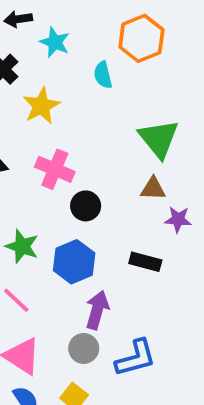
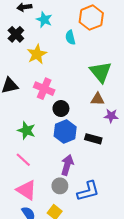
blue hexagon: (74, 262) -> (65, 132), moved

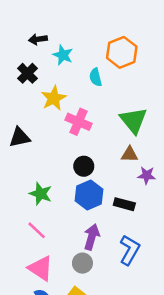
pink cross: (44, 89) -> (79, 122), moved
blue L-shape: (88, 191) -> (130, 250), moved, turned -45

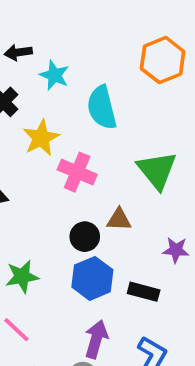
orange hexagon: (122, 52) -> (163, 60), moved
cyan semicircle: (96, 77) -> (102, 108), size x1.6
brown triangle: (130, 154) -> (119, 220), moved
green star: (41, 194) -> (22, 276), turned -30

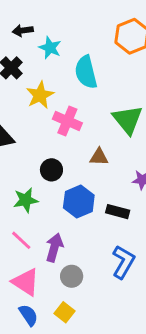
black circle: (85, 237) -> (51, 170), moved
purple arrow: (96, 339) -> (54, 248), moved

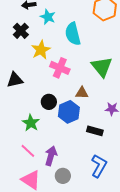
green star: (26, 200) -> (31, 123), turned -30
blue hexagon: (79, 202) -> (69, 112), moved

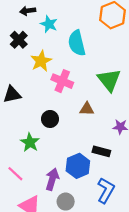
blue hexagon: (69, 112) -> (78, 166), moved
pink line: (28, 151) -> (15, 174), moved

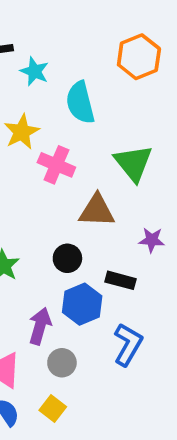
brown triangle: (87, 109) -> (97, 211), size x1.5
black circle: (50, 119) -> (67, 258), moved

